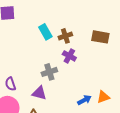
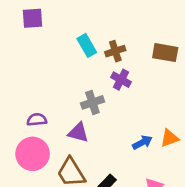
purple semicircle: (10, 84) -> (37, 120), turned 104

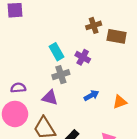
cyan rectangle: (87, 45) -> (56, 52), moved
brown cross: (115, 51) -> (94, 25), moved
blue arrow: (142, 142) -> (91, 95), moved

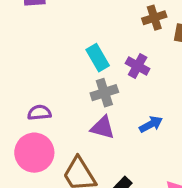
purple triangle: (50, 98) -> (103, 128), moved

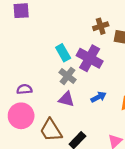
purple cross: (138, 66) -> (90, 58), size x1.6
gray cross: (104, 93) -> (68, 76), turned -35

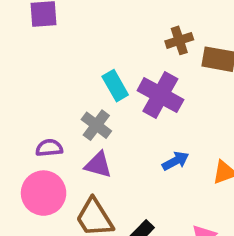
gray cross: (68, 76) -> (96, 125), moved
purple triangle: (66, 99) -> (98, 165), moved

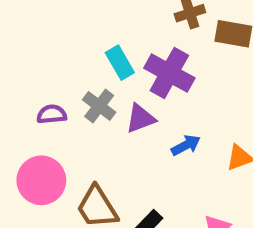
purple semicircle: (49, 148) -> (52, 114), moved
purple triangle: (98, 165) -> (140, 118), moved, turned -36

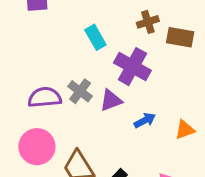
cyan rectangle: (120, 63) -> (95, 37), moved
purple semicircle: (52, 114) -> (45, 97), size x1.5

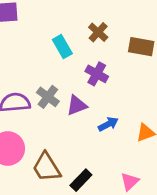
brown cross: (148, 22) -> (98, 32), moved, turned -30
purple cross: (132, 67) -> (97, 74), size x0.7

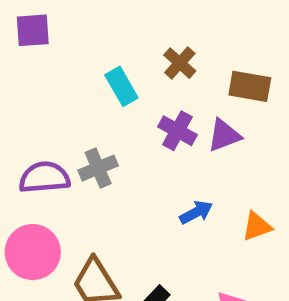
gray cross: (48, 97) -> (98, 168), turned 30
purple triangle: (77, 105) -> (224, 135), moved

